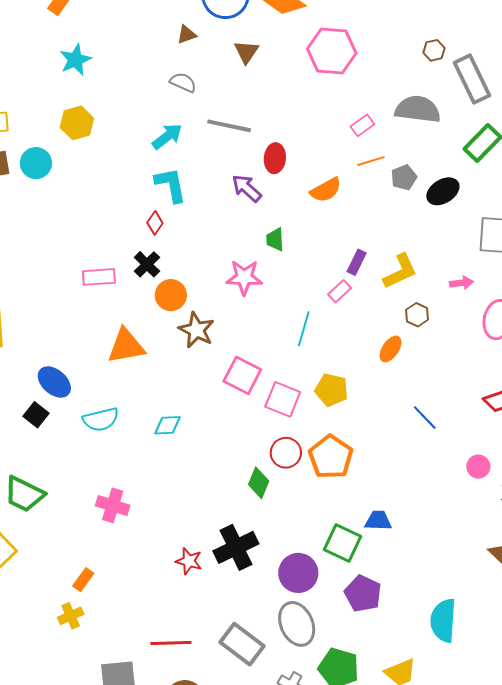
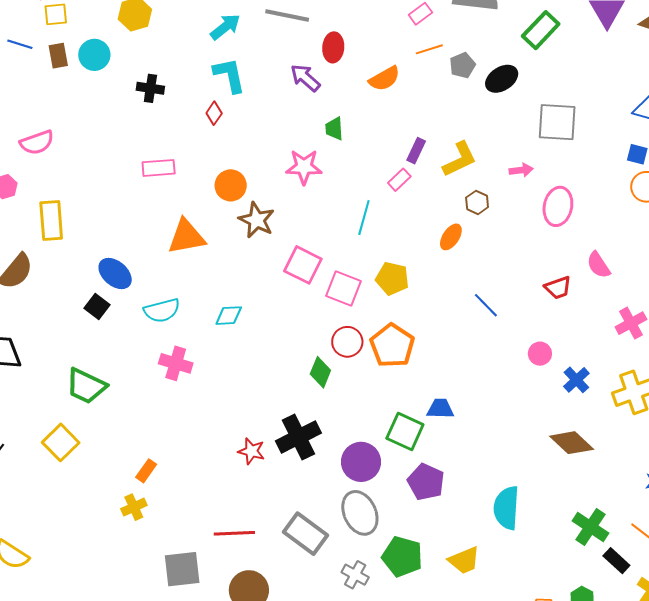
black cross: (147, 264) -> (150, 88), moved, turned -36
pink cross: (113, 505) -> (176, 363), moved

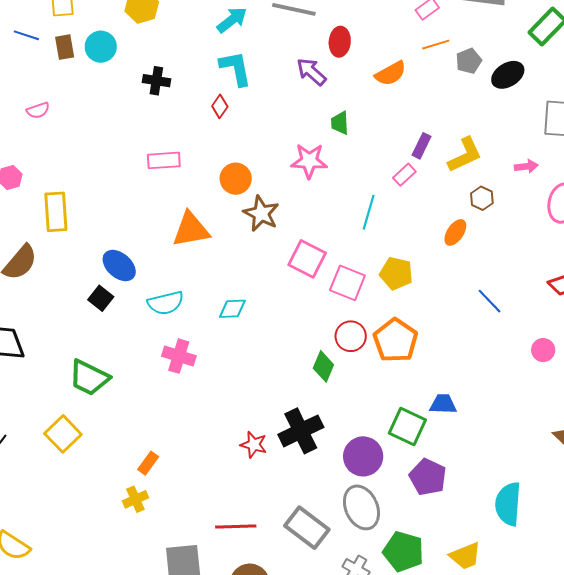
pink semicircle: (37, 142) -> (38, 110), moved, size x0.7

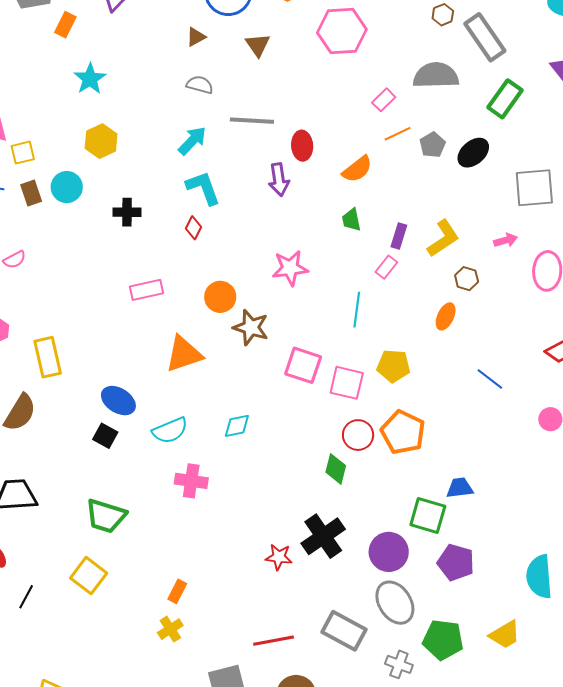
purple arrow: (311, 72) -> (279, 180), turned -132
green trapezoid: (340, 123) -> (351, 220), moved

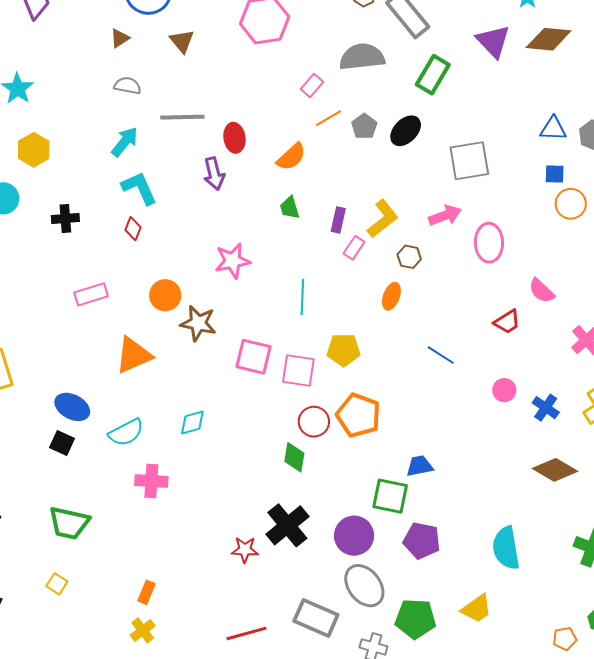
pink arrow: (506, 240) -> (445, 215), size x1.4
pink rectangle: (386, 267) -> (354, 248), moved
yellow square: (89, 576) -> (57, 584), size x0.6

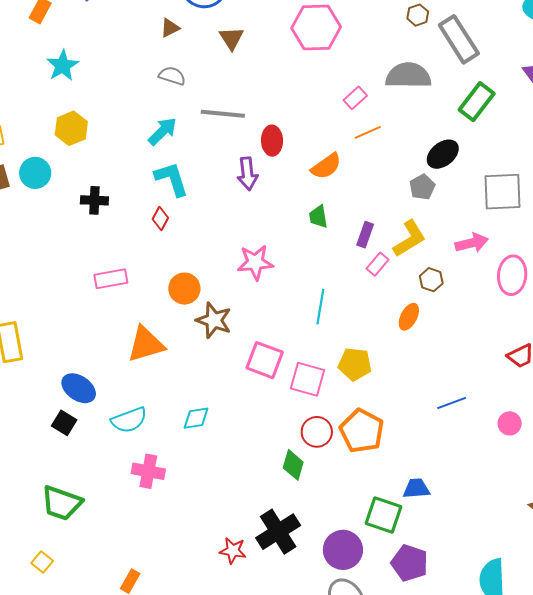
gray pentagon: (364, 126) -> (422, 187), moved
blue line: (441, 355) -> (452, 403), moved, turned -60

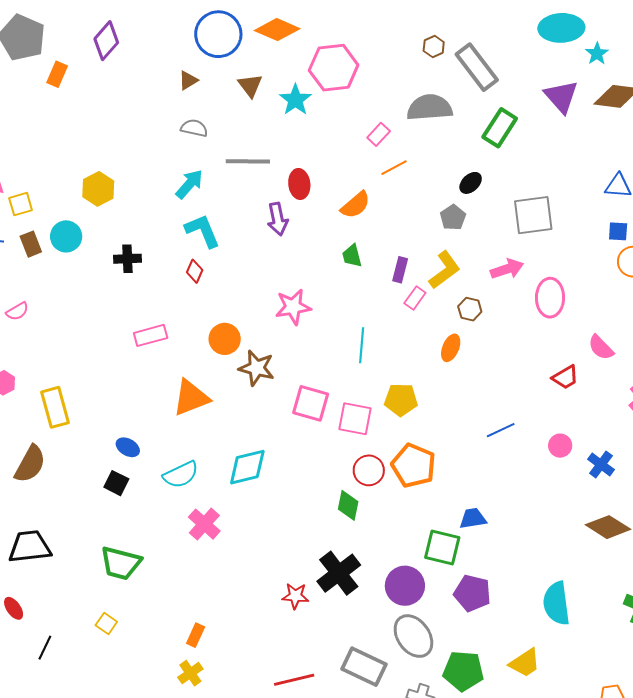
cyan star: (63, 66) -> (295, 100), moved
black ellipse: (443, 154) -> (471, 183), size x0.7
blue ellipse: (79, 388) -> (128, 447), size x0.7
cyan diamond: (196, 418) -> (247, 467), size x1.5
pink cross: (148, 471) -> (204, 524), turned 36

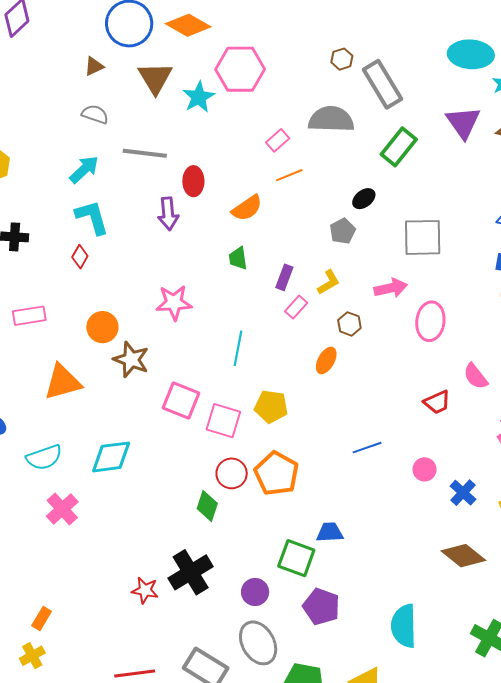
brown triangle: (250, 85) -> (155, 78), size x1.4
yellow L-shape: (445, 270) -> (329, 282), size x0.7
purple circle: (405, 586) -> (255, 592), size x0.7

